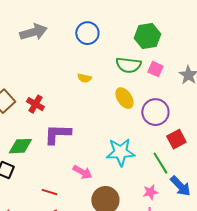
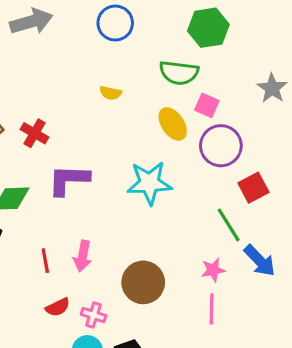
pink square: (155, 69) -> (207, 105), moved
cyan star: (120, 152) -> (149, 183), moved
pink arrow: (82, 172) -> (83, 256), moved, turned 72
red line: (49, 192) -> (45, 261), moved, turned 63

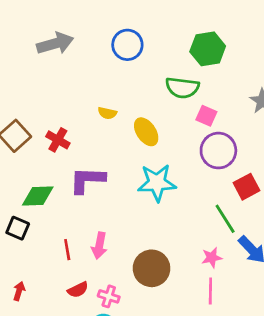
yellow semicircle: (111, 93) -> (107, 113), moved
yellow ellipse: (173, 124) -> (146, 132), moved

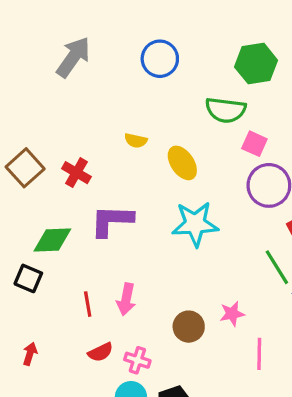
gray arrow: (55, 43) -> (73, 57), turned -39
pink star: (212, 258) -> (232, 314), moved
brown circle: (152, 268) -> (189, 327), size x0.7

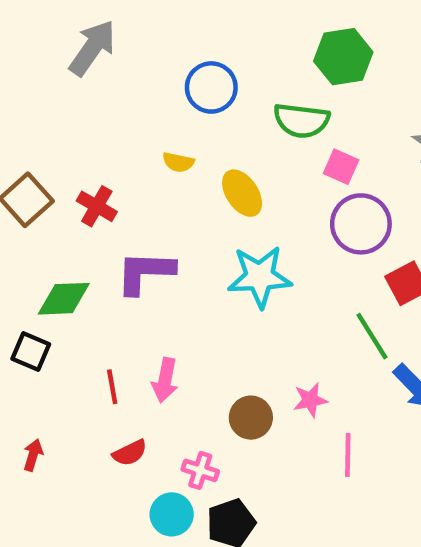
blue circle: (160, 59) -> (211, 87), moved
pink cross: (137, 360) -> (200, 470), moved

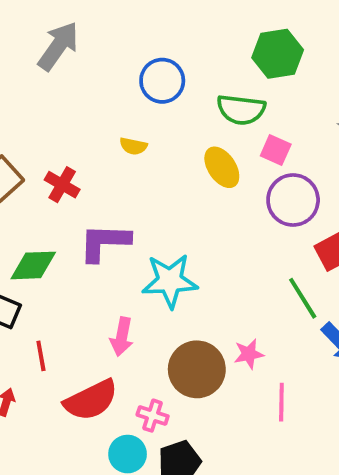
yellow ellipse: (242, 193) -> (222, 167), moved
cyan star: (260, 277) -> (170, 281), moved
red line: (112, 387) -> (41, 356), moved
brown circle: (251, 418) -> (197, 369), size x1.5
red semicircle: (130, 453) -> (91, 400), size x1.8

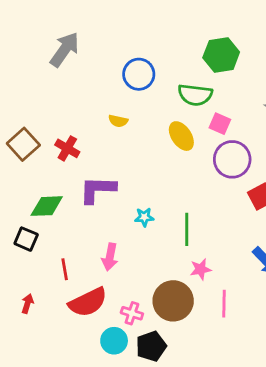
cyan star: (170, 281) -> (144, 217), size x0.5
green line: (303, 298) -> (187, 229), moved, turned 32
red line: (41, 356) -> (65, 269), moved
brown circle: (197, 369) -> (173, 301), moved

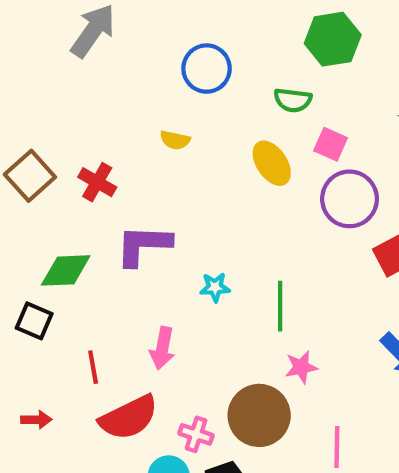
green semicircle: (195, 95) -> (293, 100), size x0.7
red arrow: (27, 304) -> (36, 420), turned 72
pink line: (224, 304) -> (337, 447), moved

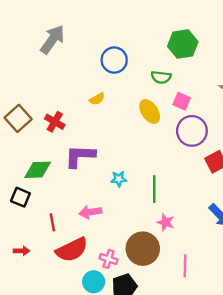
yellow semicircle: (175, 140) -> (97, 99), turned -42
pink arrow: (162, 348) -> (90, 212), turned 70
pink star: (301, 367) -> (166, 222), turned 30

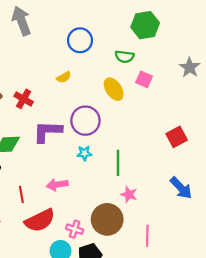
gray arrow: (52, 39) -> (21, 21), turned -56
purple circle: (192, 131) -> (85, 121), moved

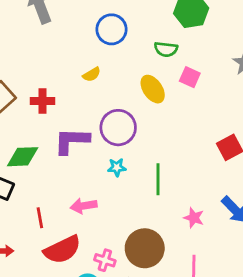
red cross: (24, 99) -> (43, 101), turned -30
pink star: (129, 194) -> (194, 218), moved

